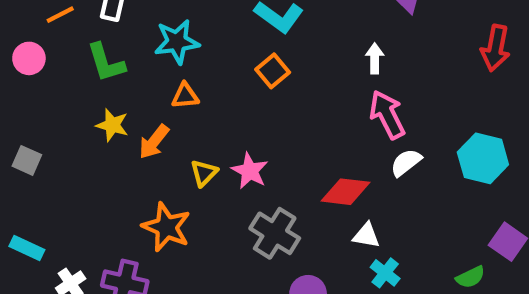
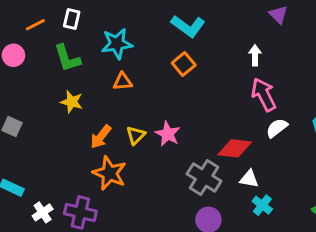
orange arrow: (154, 142) -> (101, 137), moved
gray cross: (275, 233) -> (204, 178), moved

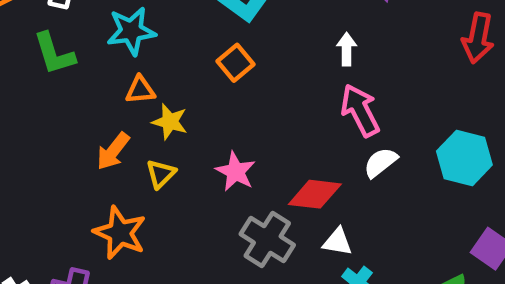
yellow star: (72, 102) -> (170, 122), moved
pink star: (168, 134) -> (236, 172), moved
orange arrow: (101, 137) -> (113, 151), moved

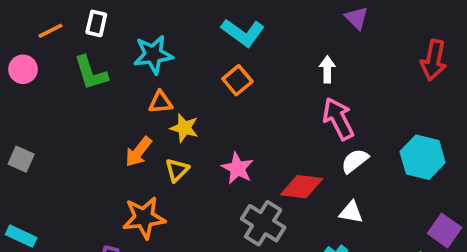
orange star: (120, 233) -> (144, 218), turned -30
white triangle: (337, 242) -> (351, 212), moved

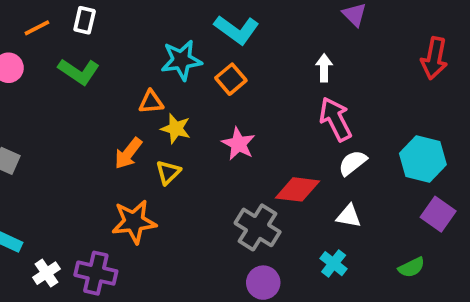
cyan star: (153, 55) -> (181, 60), moved
green L-shape: (91, 73) -> (79, 72), turned -39
pink star: (237, 168) -> (238, 144), moved
purple square: (445, 231) -> (438, 214), moved

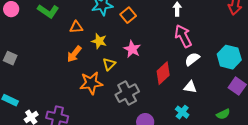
orange triangle: (151, 102) -> (76, 27), moved
yellow triangle: (168, 172) -> (109, 64), moved
red diamond: (297, 189) -> (163, 73), turned -50
orange star: (134, 222) -> (91, 83), moved
gray cross: (258, 227) -> (127, 93), moved, turned 30

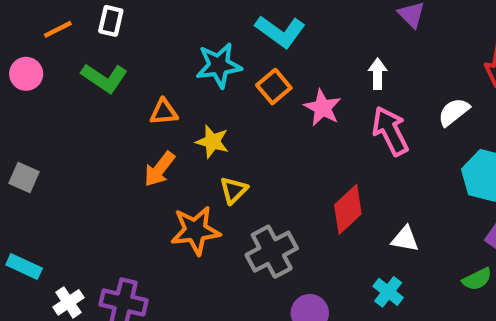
pink star: (132, 49) -> (322, 108), moved
white semicircle: (192, 59) -> (454, 112), moved
green semicircle: (223, 114) -> (477, 279), moved

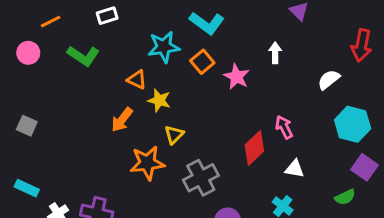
white rectangle: (111, 21) -> (107, 16), moved, turned 60
orange triangle: (164, 112) -> (137, 80), moved, turned 30
pink arrow: (390, 131) -> (284, 127), moved, size x0.7

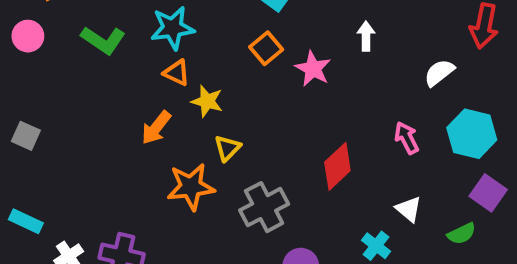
cyan star: (164, 47) -> (172, 28), moved
pink arrow: (284, 127) -> (407, 138), moved
white triangle: (295, 169) -> (409, 209), moved, turned 30

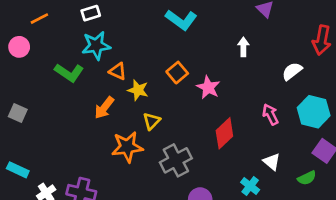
cyan star: (172, 28) -> (96, 46), moved
green L-shape: (103, 40) -> (69, 73), moved
orange square: (266, 48) -> (177, 73), moved
pink star: (313, 69) -> (208, 87), moved

